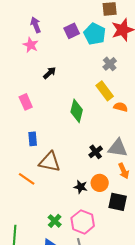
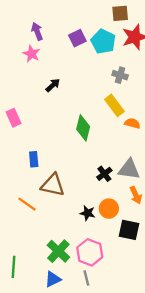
gray cross: (110, 64) -> (120, 75), turned -32
pink rectangle: (26, 102) -> (14, 118), moved
green cross: (55, 221) -> (58, 251), size x1.5

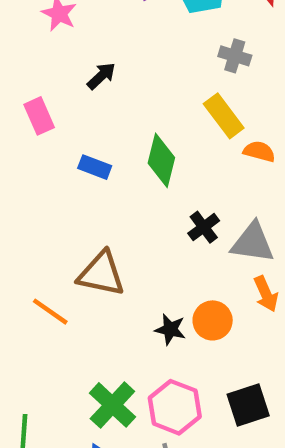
pink rectangle: (14, 118) -> (39, 116), moved
blue rectangle: (34, 159) -> (95, 167), moved, turned -64
black cross: (104, 174) -> (204, 227), moved
black square: (129, 230) -> (248, 405), moved, turned -30

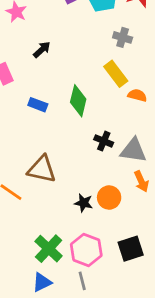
black cross: (204, 227) -> (104, 141), turned -30

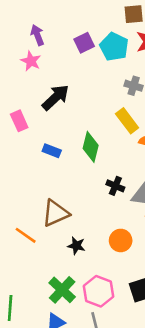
black arrow: (42, 50) -> (56, 97), size x1.6
brown triangle: (42, 169) -> (56, 213), turned -36
black star: (84, 203) -> (76, 246), moved

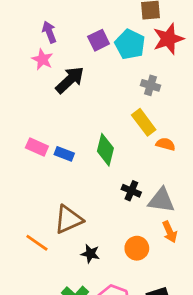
black arrow: (56, 97) -> (70, 80), moved
pink rectangle: (19, 121) -> (37, 147), moved, turned -42

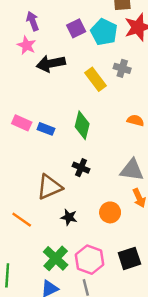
black arrow: (70, 80) -> (51, 64), turned -148
yellow rectangle: (144, 122) -> (96, 79), moved
black cross: (131, 191) -> (81, 168), moved
orange line: (37, 243) -> (22, 220), moved

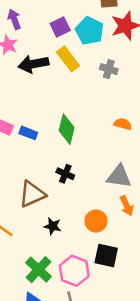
yellow rectangle: (96, 79) -> (68, 59), moved
black square: (129, 258) -> (106, 256), moved, turned 30

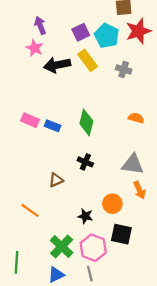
brown triangle: (32, 194) -> (56, 180), size x0.6
black star: (53, 226) -> (85, 216), moved

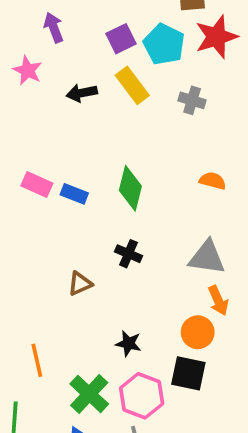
pink star: (35, 48) -> (28, 70), moved
black arrow: (57, 65) -> (82, 93), size x0.7
orange circle: (112, 204) -> (198, 332), moved
orange line: (30, 210) -> (37, 360), moved, turned 42

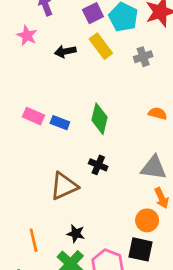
gray cross: (192, 100) -> (143, 57), turned -36
brown triangle: (80, 284) -> (64, 186), size x1.6
black star: (128, 343) -> (76, 234), moved

